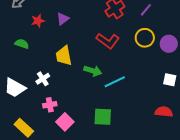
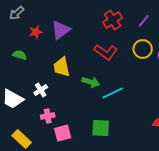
purple triangle: (63, 19) -> (61, 30), size x1.5
pink square: (65, 122) -> (63, 133), turned 30

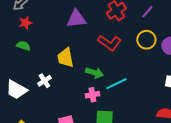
purple triangle: (61, 30) -> (76, 19), moved, turned 30
red star: (36, 32) -> (25, 23), moved
pink cross: (48, 116) -> (92, 95), moved

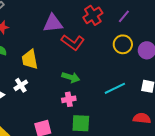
red L-shape: (109, 43) -> (73, 42), moved
yellow trapezoid: (65, 58) -> (30, 59), moved
cyan line: (116, 84) -> (115, 88), moved

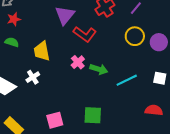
purple triangle: (53, 23) -> (65, 15), turned -45
green arrow: (71, 77) -> (99, 69), moved
pink cross: (69, 99) -> (78, 62), moved, turned -32

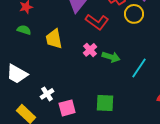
yellow circle: (135, 36) -> (134, 14), moved
white cross: (33, 77) -> (47, 94), moved
cyan line: (127, 80) -> (139, 68), turned -30

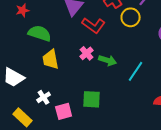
green semicircle: (24, 30) -> (40, 33), moved, size x1.6
yellow trapezoid: (54, 39) -> (51, 59), moved
green square: (105, 103) -> (92, 99), moved

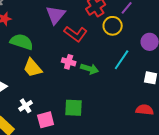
pink cross: (87, 53) -> (69, 62), turned -32
yellow trapezoid: (51, 59) -> (33, 68), turned -30
cyan line: (136, 71) -> (122, 60), moved

